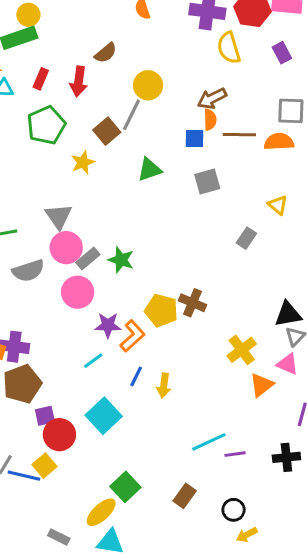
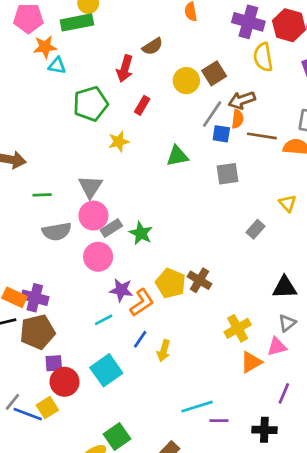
red rectangle: (41, 79) -> (142, 105), moved
gray line: (132, 115) -> (212, 114), moved
brown square: (107, 131) -> (214, 73), moved
black triangle: (288, 314) -> (285, 287), moved
pink triangle: (288, 364) -> (277, 347), turned -45

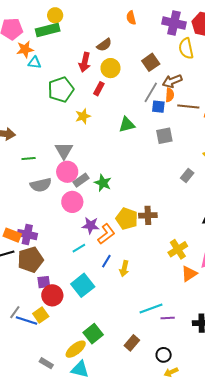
yellow circle: (186, 81) -> (111, 68), moved
brown cross: (199, 280) -> (148, 215), turned -30

